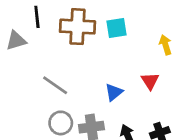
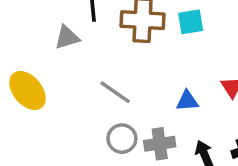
blue triangle: (114, 92) -> (187, 101), turned 36

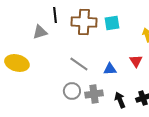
yellow ellipse: (27, 91) -> (17, 63), turned -35
gray line: (115, 92) -> (79, 64), moved

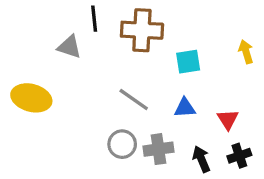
cyan square: (112, 23) -> (188, 62), moved
gray triangle: (40, 32) -> (69, 47), turned 35
red triangle: (136, 61) -> (228, 119), moved

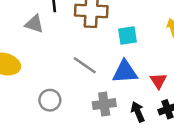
blue triangle: (185, 108) -> (125, 72), size x1.5
gray circle: (122, 144) -> (50, 100), moved

